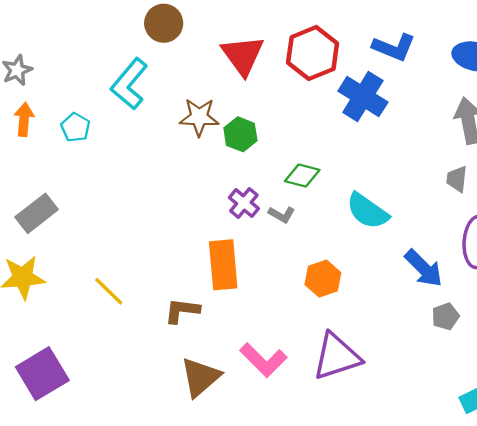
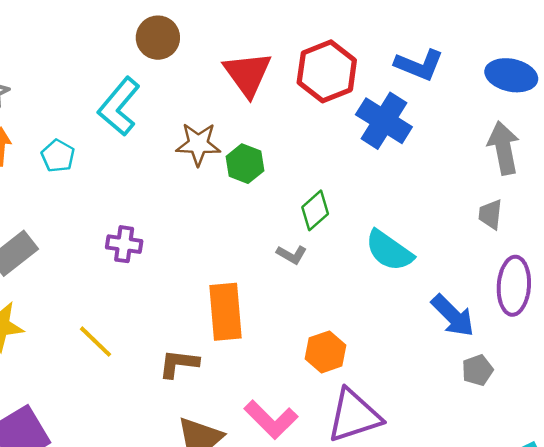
green diamond: (302, 176) -> (315, 210), turned -56
purple cross: (244, 203) -> (124, 244), moved, turned -32
orange hexagon: (323, 279) -> (325, 352), moved

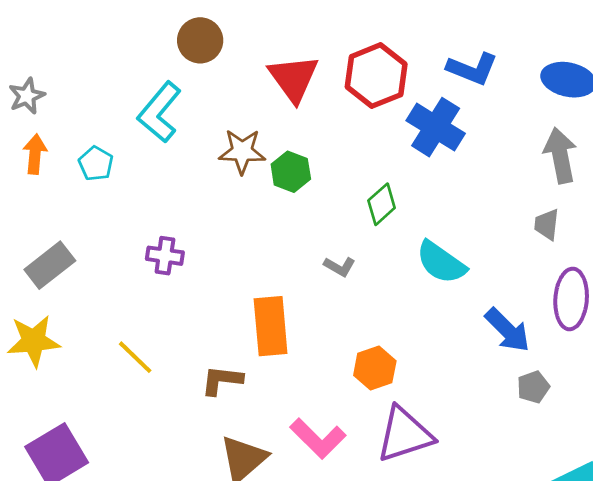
green diamond: (315, 210) -> (382, 204), moved

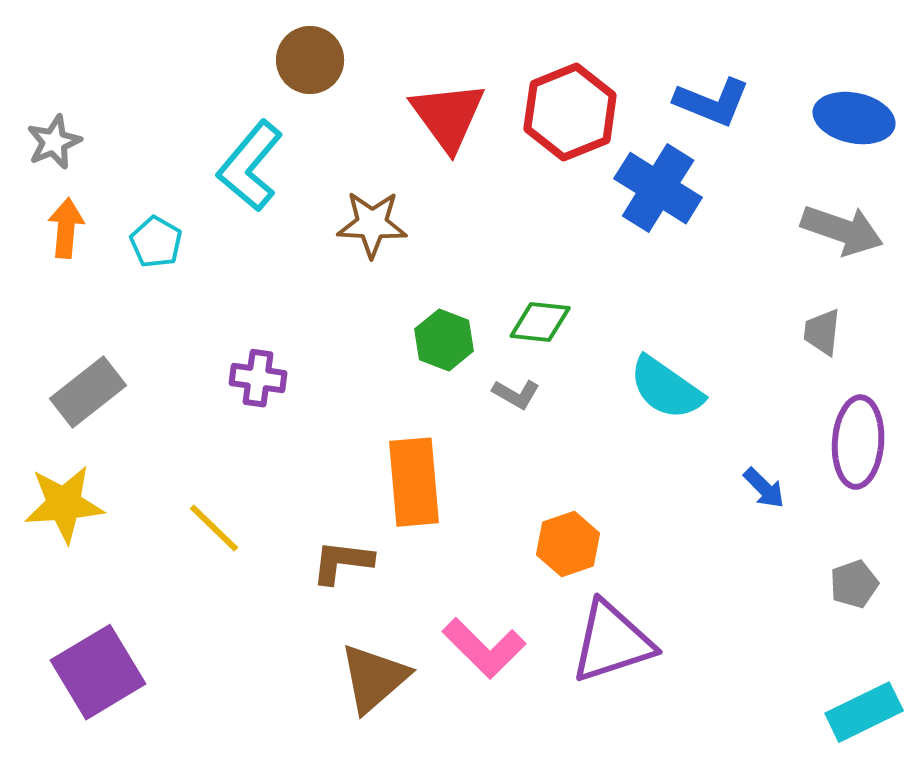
gray arrow: (560, 155) -> (842, 230), turned 120
green hexagon: (291, 172) -> (444, 340), moved
green diamond: (382, 204) -> (540, 322), moved, turned 48
blue arrow: (507, 330) -> (764, 488), size x0.6
gray pentagon: (533, 387) -> (854, 584), moved

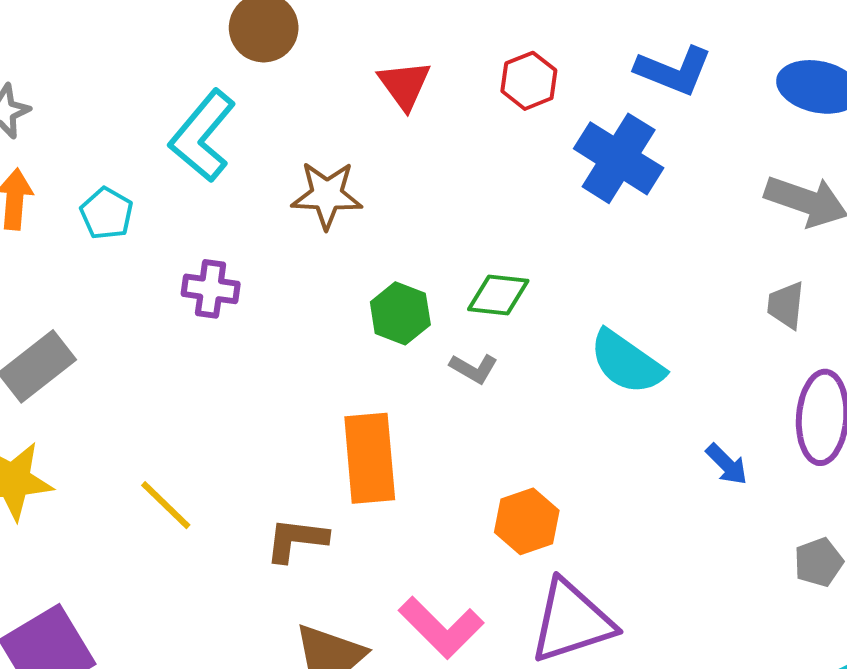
red hexagon: (570, 112) -> (529, 81), size x0.6
red triangle: (448, 116) -> (404, 85), size x0.7
purple cross: (258, 378) -> (211, 289), moved

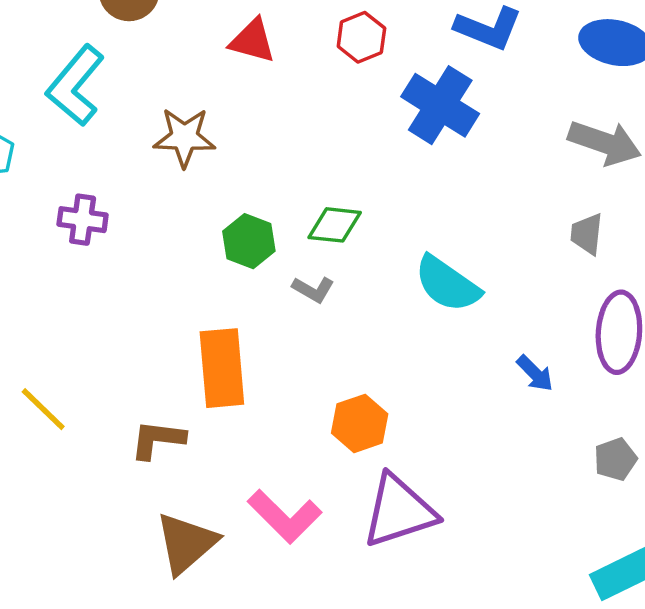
red triangle: (404, 85) -> (252, 41), turned -39

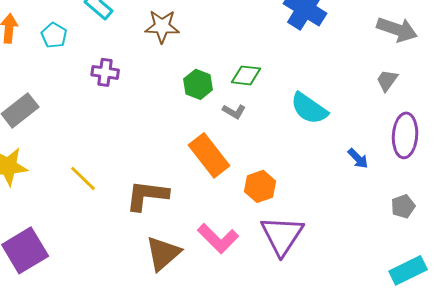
gray trapezoid: (587, 234) -> (387, 80), turned 30
orange rectangle: (222, 368) -> (209, 155), moved, turned -33
brown L-shape: (158, 440) -> (147, 195), size x1.4
purple triangle: (399, 511) -> (282, 235), turned -39

